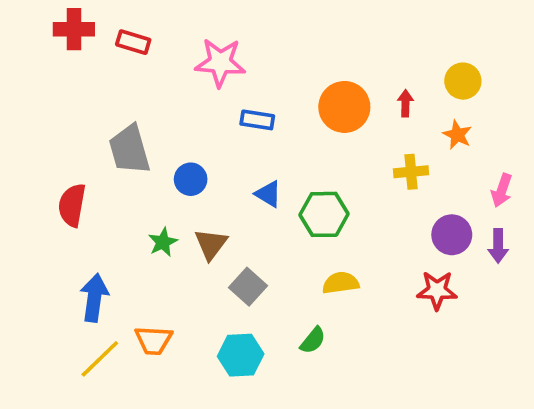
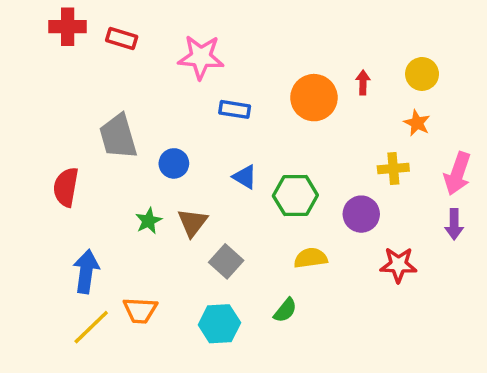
red arrow: (405, 103) -> (363, 82), moved
yellow cross: (411, 172) -> (393, 169), moved
pink arrow: (502, 190) -> (457, 174), size x1.4
purple circle: (452, 235) -> (361, 214), moved

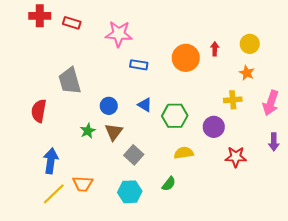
blue circle: (174, 163) -> (109, 106), moved
purple arrow: (454, 224) -> (274, 142), moved

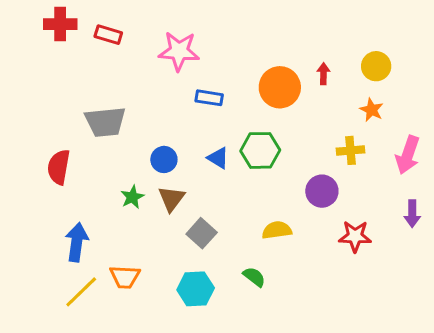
gray trapezoid: (70, 81) -> (105, 122), turned -80
green hexagon: (175, 116) -> (260, 150), moved
green semicircle: (169, 184) -> (254, 277), turned -91

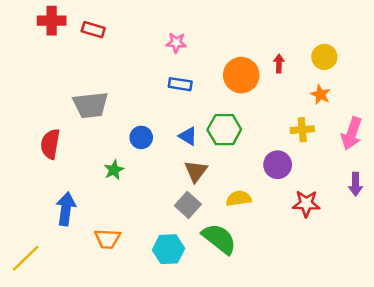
pink star: (179, 51) -> (176, 43), moved, size x0.6
brown triangle: (171, 199) -> (196, 171), moved
gray square: (202, 233) -> (188, 205), moved
green semicircle: (254, 277) -> (219, 239), size x1.8
yellow line: (81, 292) -> (26, 258), moved

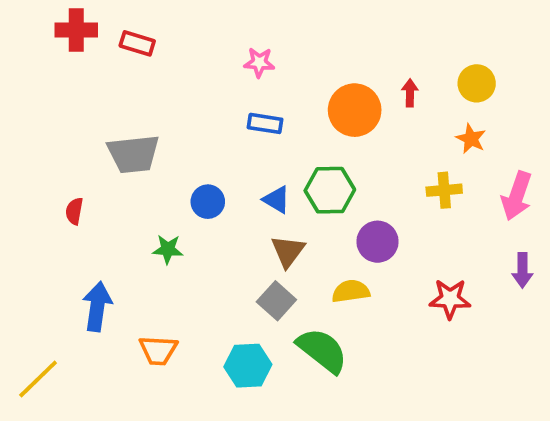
red semicircle: (50, 144) -> (74, 211), size x0.6
purple circle: (278, 165) -> (377, 242), moved
green star: (114, 170) -> (168, 249), turned 30

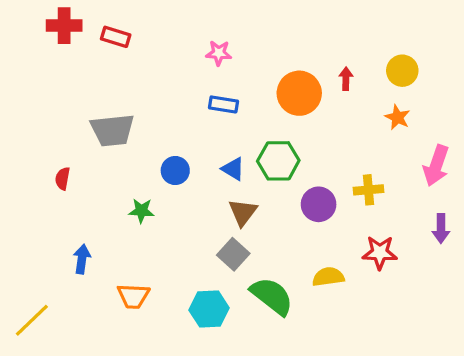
yellow cross: (444, 190) -> (368, 190), moved
yellow semicircle: (351, 291) -> (328, 277), moved
blue arrow: (97, 306) -> (82, 259), size x0.7

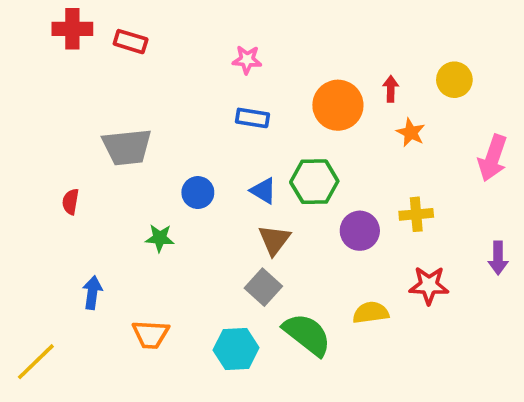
orange star: (397, 117) -> (411, 132), moved
pink arrow: (436, 166) -> (493, 158), moved

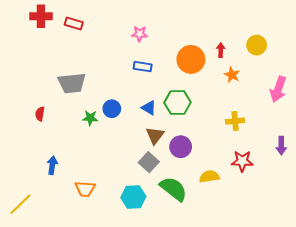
purple circle: (360, 231) -> (181, 147), moved
green star: (160, 238) -> (90, 118), moved

